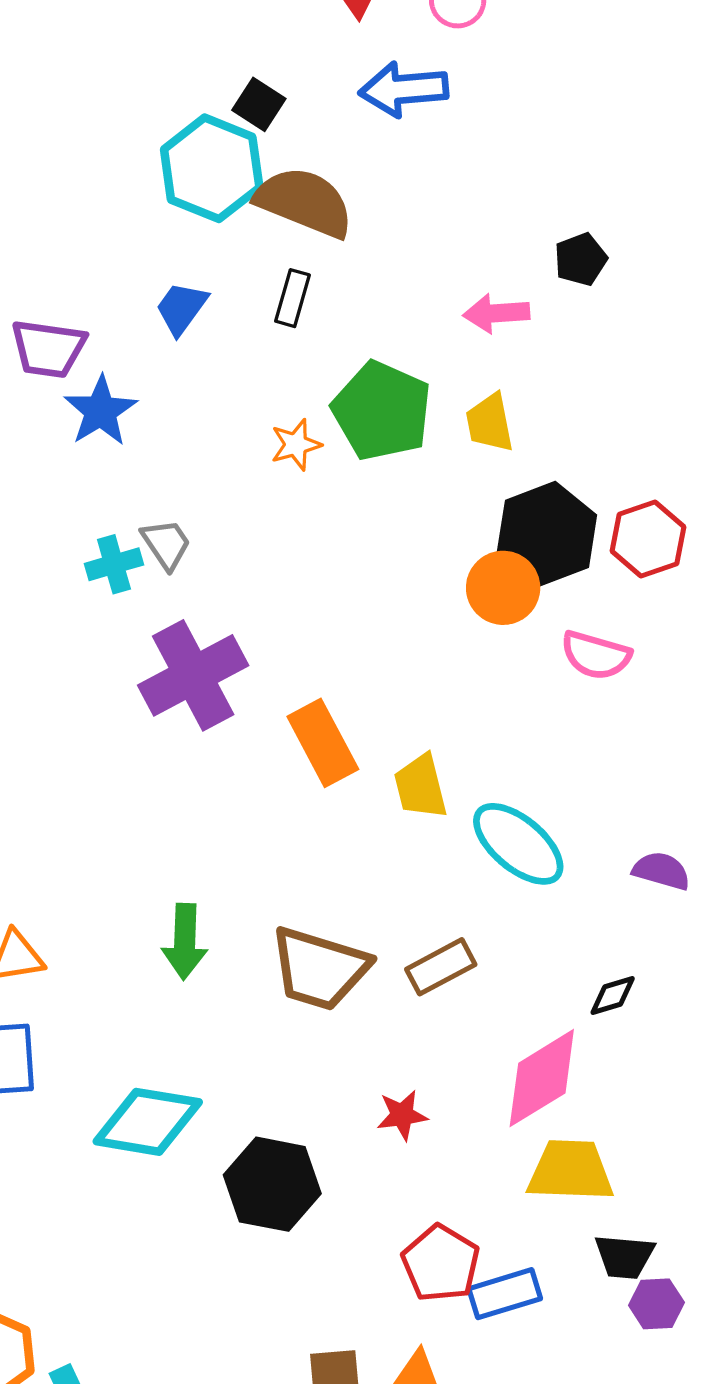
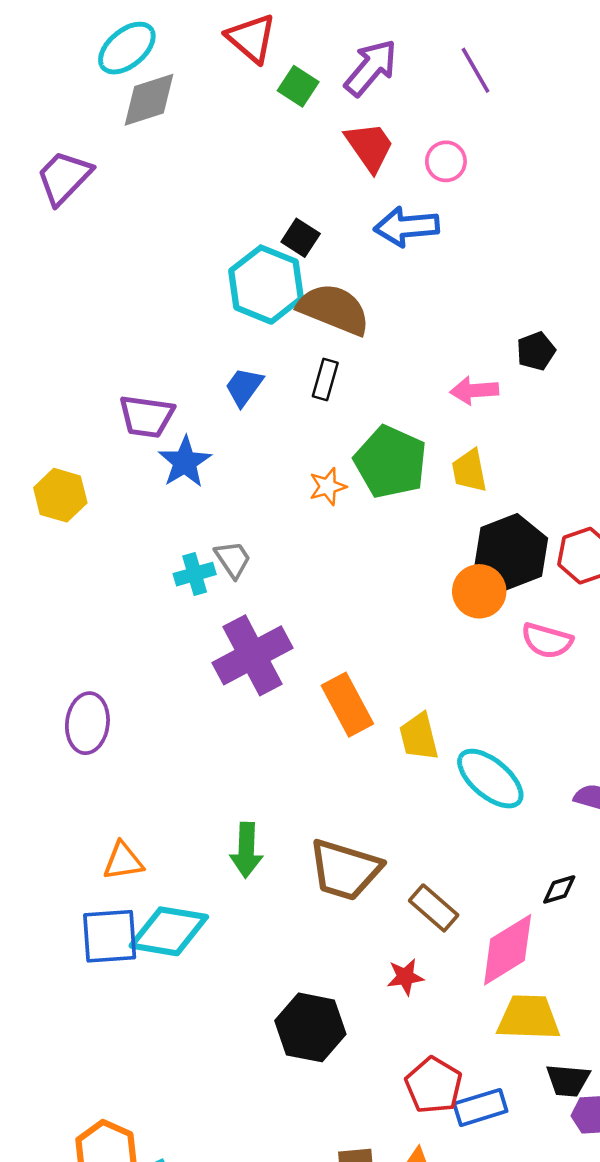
brown rectangle: (441, 967) -> (434, 908), moved, turned 69
cyan diamond: (148, 1122) -> (169, 931), moved

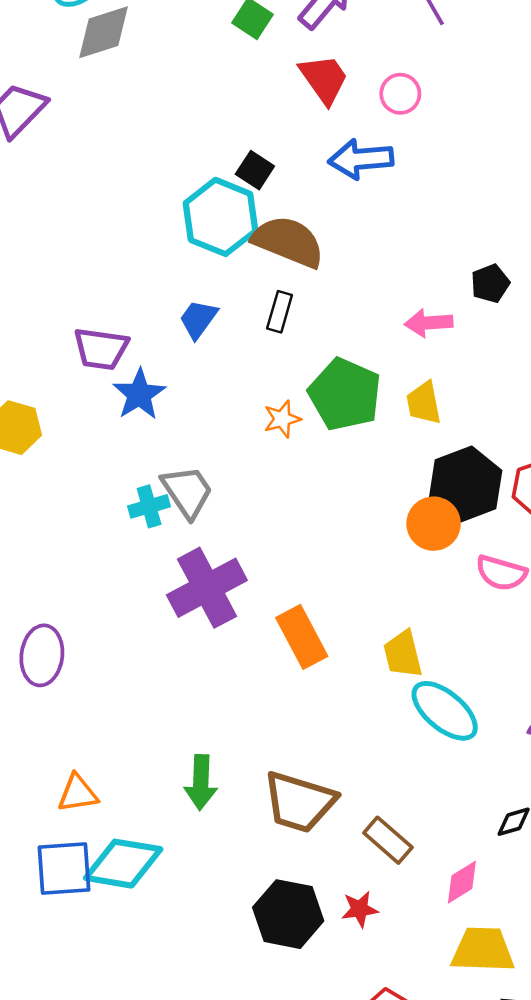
gray trapezoid: (233, 559) -> (187, 492), size x1.4
yellow trapezoid: (419, 737) -> (403, 654), moved
pink diamond: (508, 950) -> (462, 882), size x0.6
black hexagon: (310, 1027) -> (288, 914), moved

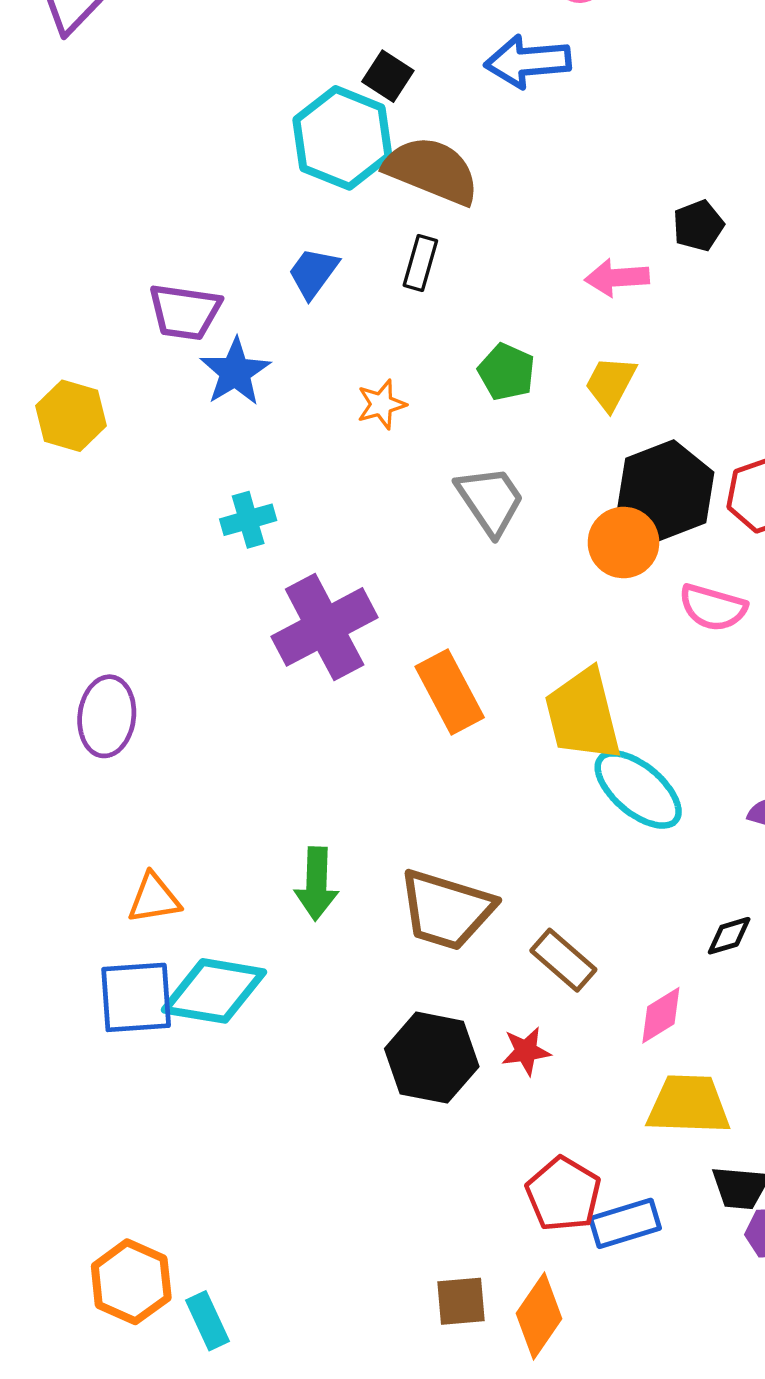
green pentagon: (345, 394) -> (507, 372), size x0.6
yellow trapezoid: (424, 403) -> (611, 383), turned 39
orange star: (282, 419) -> (381, 404), moved
gray trapezoid: (187, 492) -> (490, 500), moved
yellow trapezoid: (403, 654) -> (583, 715), size x1.5

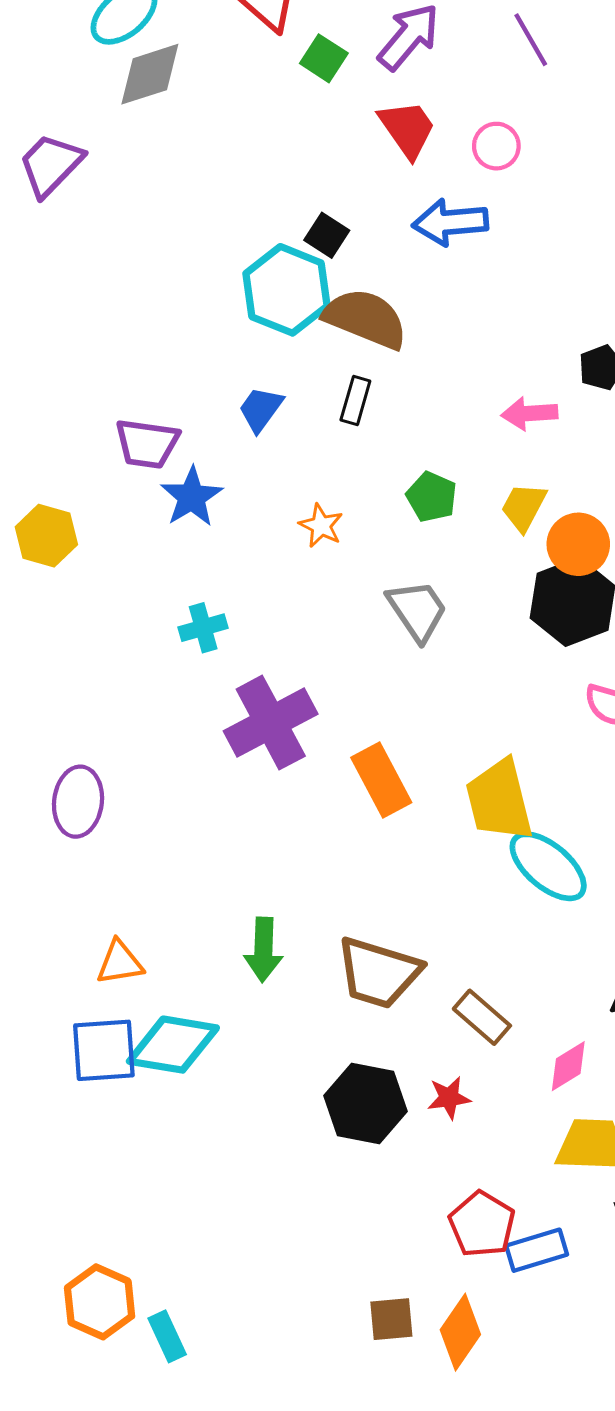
orange star: (381, 404) -> (321, 526), turned -30
orange circle: (624, 542) -> (578, 544), moved

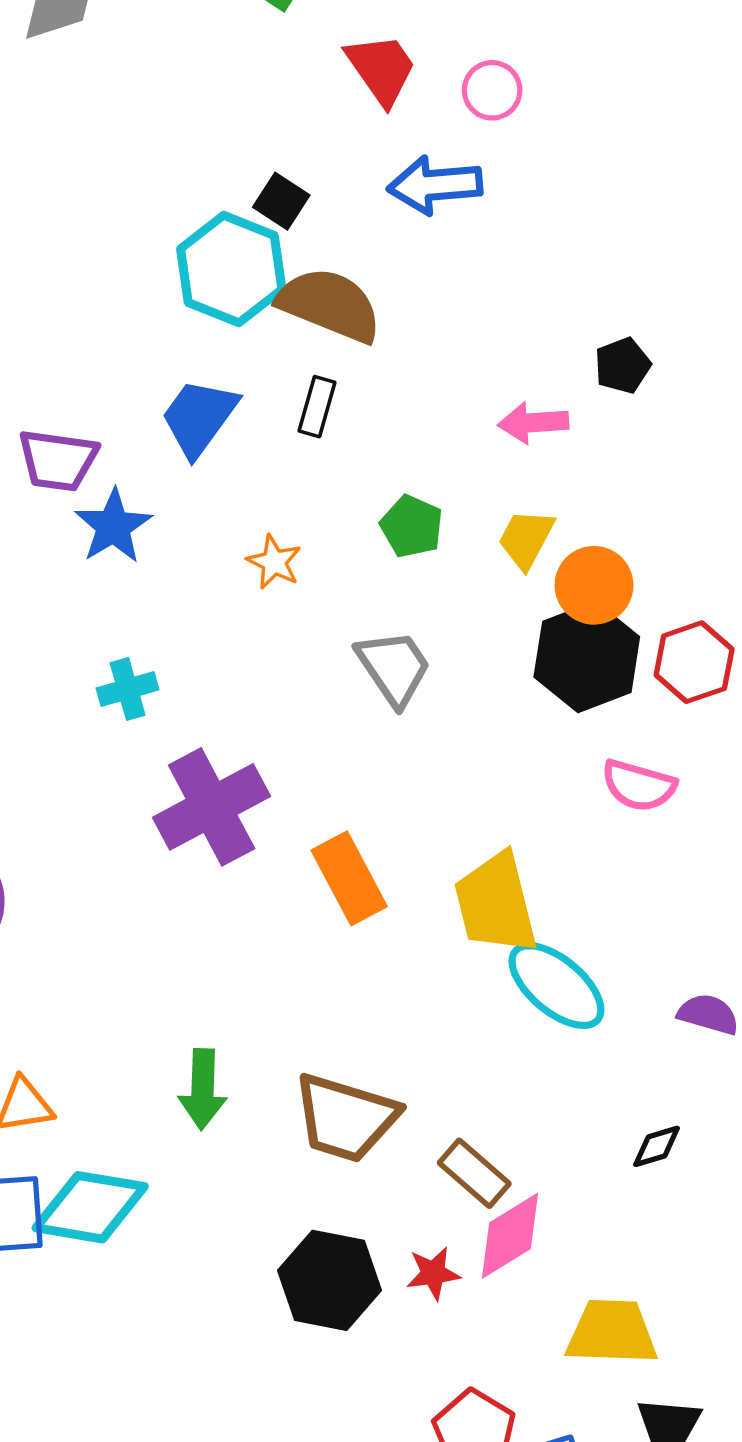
blue trapezoid: (261, 409) -> (199, 417), size x1.4
pink diamond: (568, 1066) -> (510, 1236), moved, size x1.4

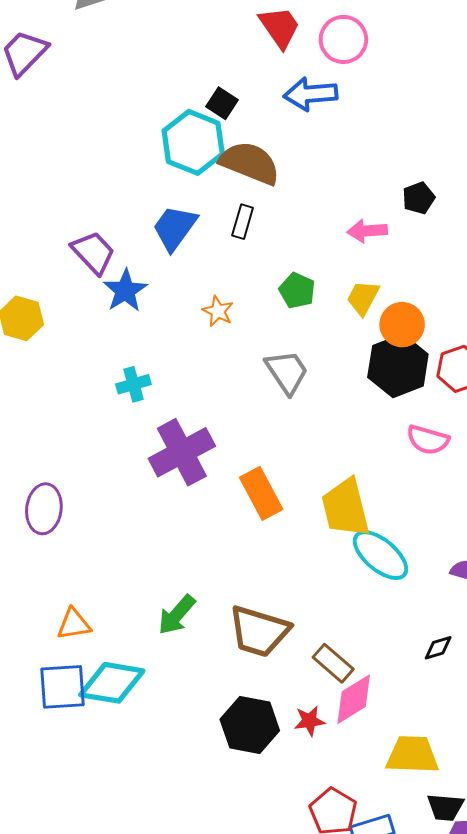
pink circle: (492, 90) -> (343, 39), size x1.4
purple trapezoid: (58, 460) -> (93, 253), turned -141
green arrow: (203, 1089) -> (177, 615), turned 39

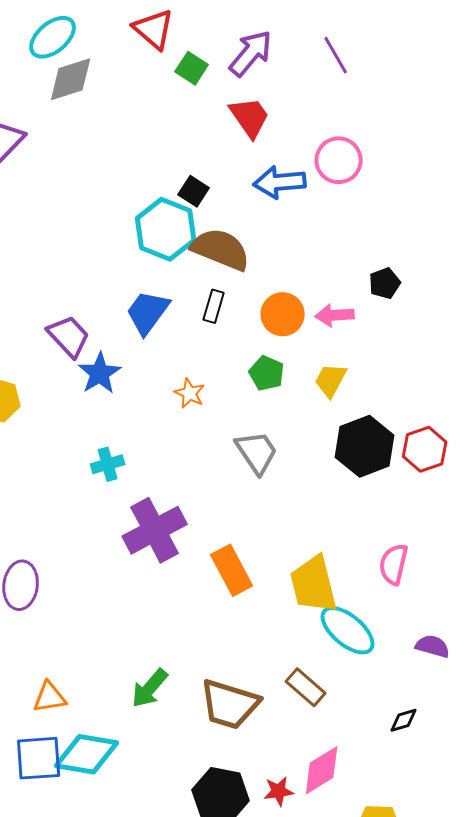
pink circle: (343, 39) -> (339, 160), moved
orange circle: (402, 325) -> (283, 314), moved
pink semicircle: (428, 440) -> (394, 564), moved, turned 87
brown rectangle: (333, 663) -> (306, 687), moved

